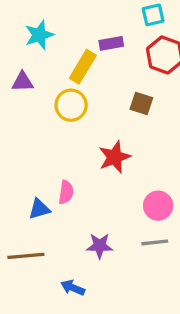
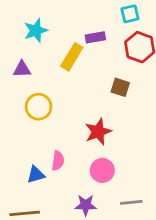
yellow circle: (71, 105) -> (39, 107), moved
pink circle: (158, 206) -> (102, 170), moved

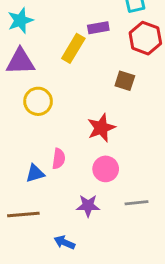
cyan star: (36, 30) -> (20, 20), moved
purple triangle: (22, 69) -> (20, 62), size x1.5

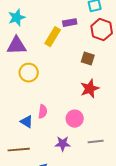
red star: (101, 128) -> (90, 89), moved
blue triangle: (35, 173) -> (27, 122), turned 48

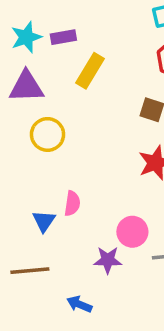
purple rectangle: (70, 23) -> (63, 37), moved
pink circle: (75, 119) -> (132, 232), moved
blue triangle: (27, 122) -> (44, 221), turned 32

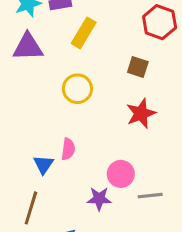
yellow circle: (48, 134) -> (77, 89), moved
brown line: (30, 271) -> (31, 208), turned -68

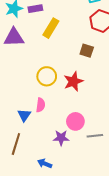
yellow circle: (77, 89) -> (47, 76), moved
red star: (141, 113) -> (73, 81), moved

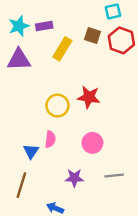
brown square: (87, 51) -> (92, 36), moved
red star: (73, 81) -> (89, 97), moved, turned 30
pink circle: (75, 121) -> (92, 143), moved

